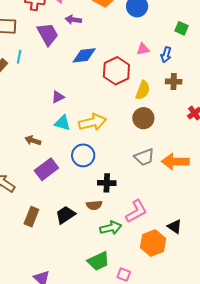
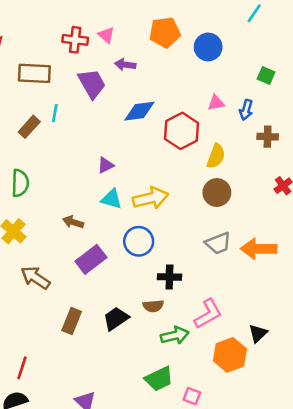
brown cross: (174, 82) -> (268, 137), moved
black triangle: (175, 227) -> (258, 333), turned 42

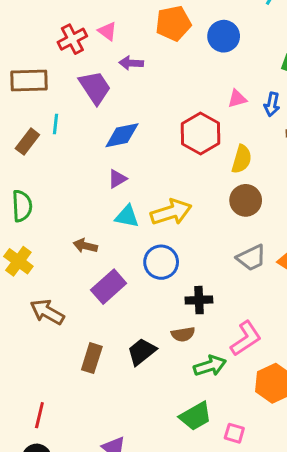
red cross: (75, 40) -> (72, 39), turned -30
blue diamond: (139, 111) -> (122, 135), moved

